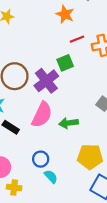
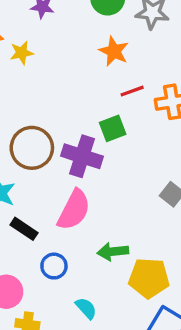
purple cross: (46, 81) -> (82, 156), turned -35
green arrow: (69, 123) -> (113, 252), moved
blue circle: (41, 159) -> (54, 266), moved

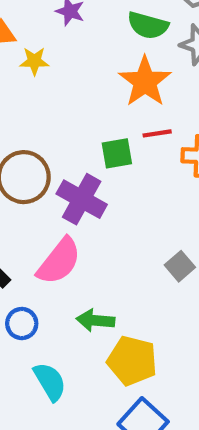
orange star: (114, 51) -> (145, 82), size x1.4
green square: (113, 128) -> (117, 153), moved
cyan semicircle: (86, 308) -> (50, 382), size x1.4

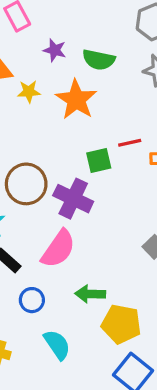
green semicircle: (148, 25) -> (99, 60), moved
orange star: (145, 82) -> (76, 100), moved

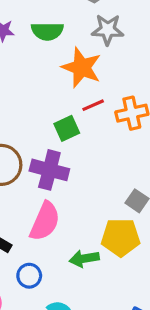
orange star: (76, 100) -> (82, 67), moved
yellow pentagon: (121, 324) -> (121, 237), moved

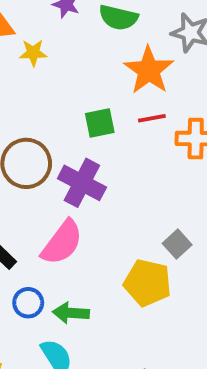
green square: (67, 128) -> (100, 123), moved
green arrow: (84, 259) -> (71, 313), moved

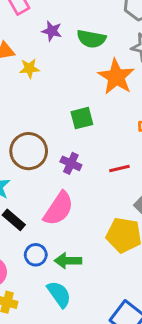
red line: (152, 118) -> (119, 169), moved
purple cross: (82, 183) -> (71, 163), size x0.6

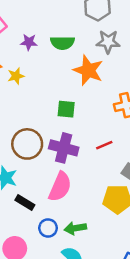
green square: (82, 118) -> (66, 109), turned 30
purple cross: (71, 163) -> (64, 148), size x1.6

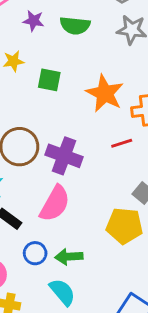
orange star: (88, 70) -> (105, 93), moved
green square: (66, 109) -> (49, 80), moved
red line: (104, 145) -> (122, 143), moved

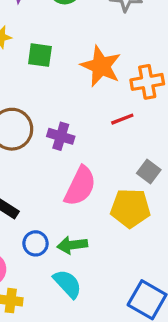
purple cross: (64, 156) -> (61, 136), size x0.7
pink semicircle: (55, 204) -> (80, 186), moved

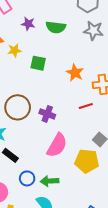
orange star: (101, 66) -> (75, 73), size x0.7

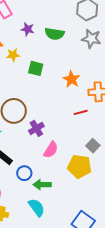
purple cross: (47, 114) -> (36, 128), moved, turned 35
pink semicircle: (57, 145) -> (51, 150), size x0.7
blue circle: (27, 178) -> (24, 173), moved

